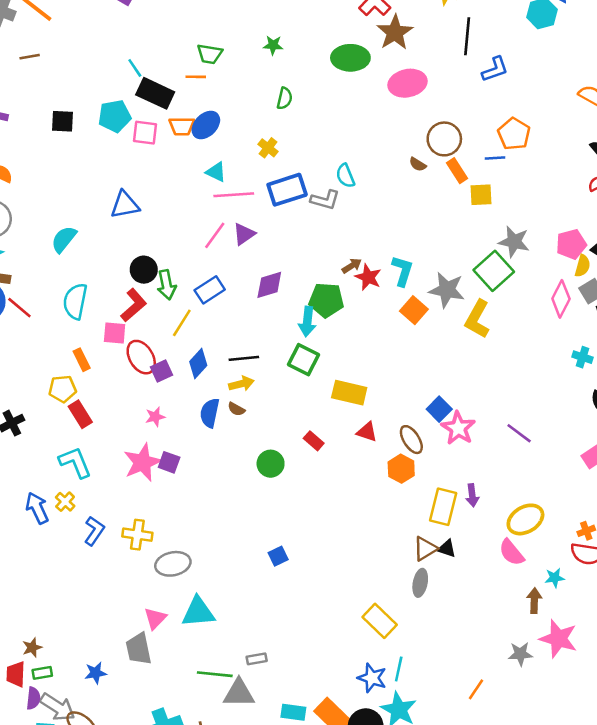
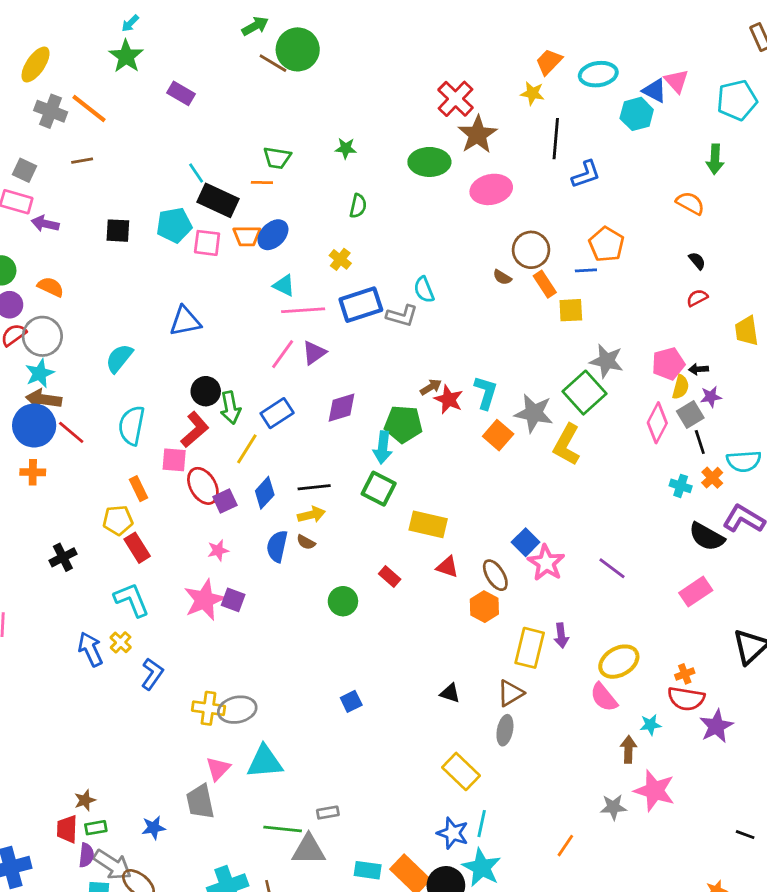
yellow cross: (137, 535) -> (208, 708), moved
black triangle: (447, 549) -> (450, 693), moved

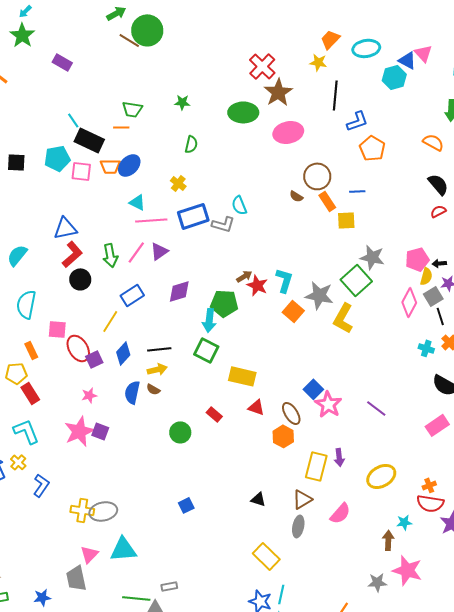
orange pentagon: (607, 244) -> (372, 148), moved
black semicircle: (697, 261) -> (438, 184), size x1.6
green arrow: (230, 408) -> (110, 255), moved
red L-shape: (195, 430) -> (72, 254), moved
pink semicircle: (604, 697) -> (340, 513), moved, turned -100

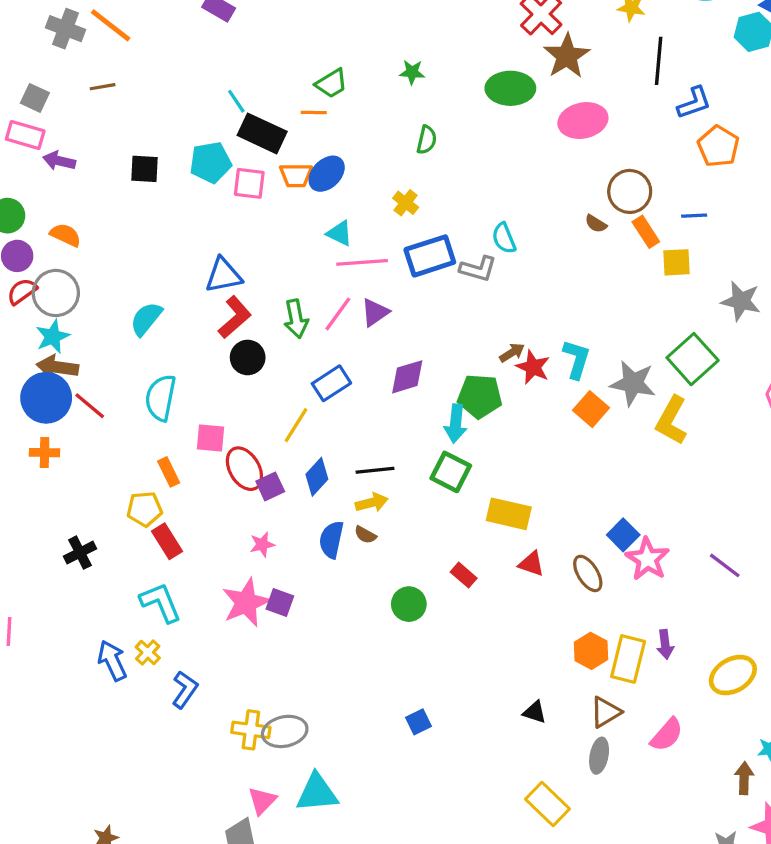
green trapezoid: (132, 109) -> (331, 83), turned -40
gray star: (372, 257) -> (741, 301), moved
orange hexagon: (283, 436) -> (591, 651), moved

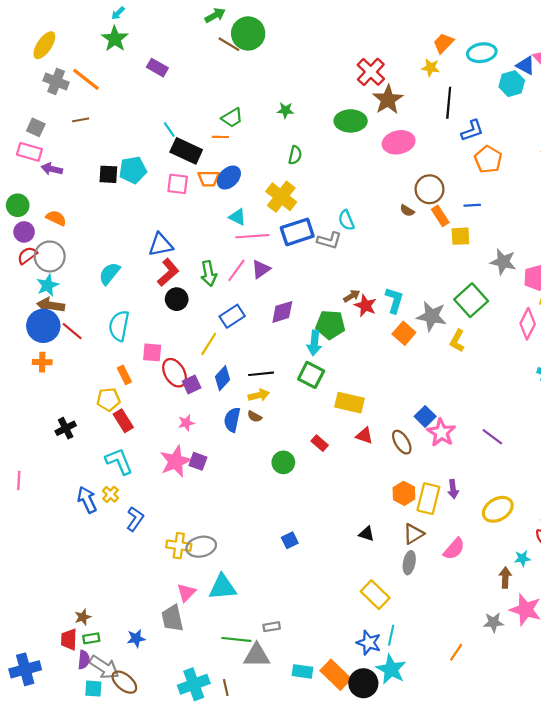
cyan pentagon: (211, 162) -> (133, 170), moved
yellow cross: (406, 203) -> (281, 197), size x1.8
yellow L-shape: (672, 420) -> (457, 341), size x0.7

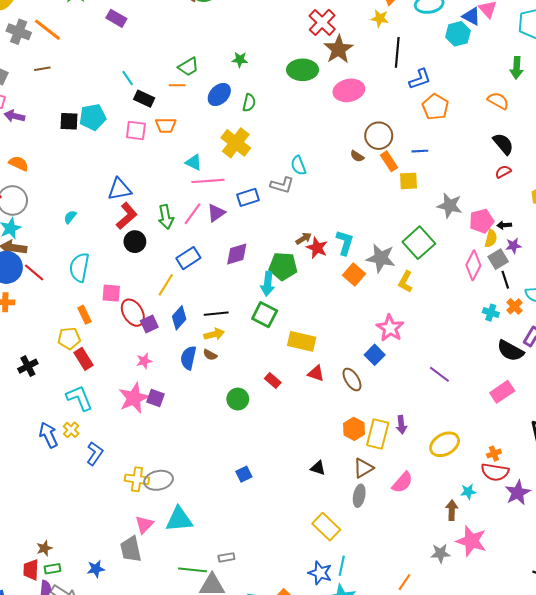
black rectangle: (186, 151) -> (144, 99), size x0.7
blue ellipse: (229, 178) -> (219, 94), moved
blue rectangle: (297, 232) -> (248, 197), moved, size x0.7
cyan semicircle: (109, 274) -> (70, 217), size x0.6
pink star: (441, 432) -> (390, 328), moved

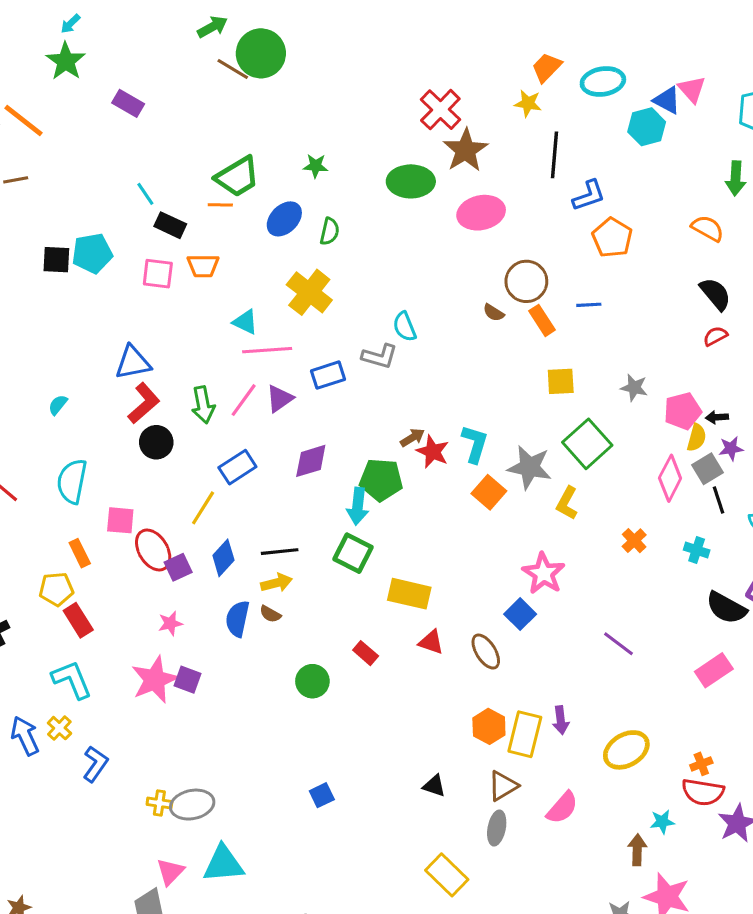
green trapezoid: (188, 67) -> (237, 177), size x1.4
yellow square: (409, 181) -> (561, 381), moved
gray star: (450, 206) -> (634, 388), size x0.7
orange cross: (515, 306) -> (634, 541), moved
yellow cross: (137, 479) -> (159, 803), size x0.7

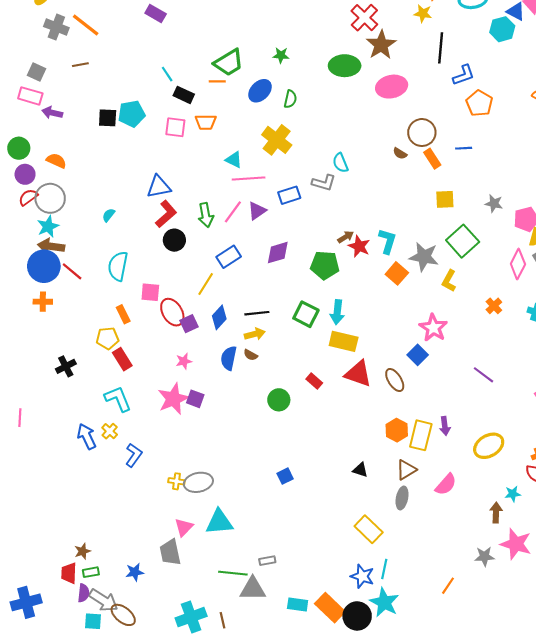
cyan arrow: (358, 506) -> (337, 312), moved
red triangle: (431, 642) -> (358, 374), size x1.6

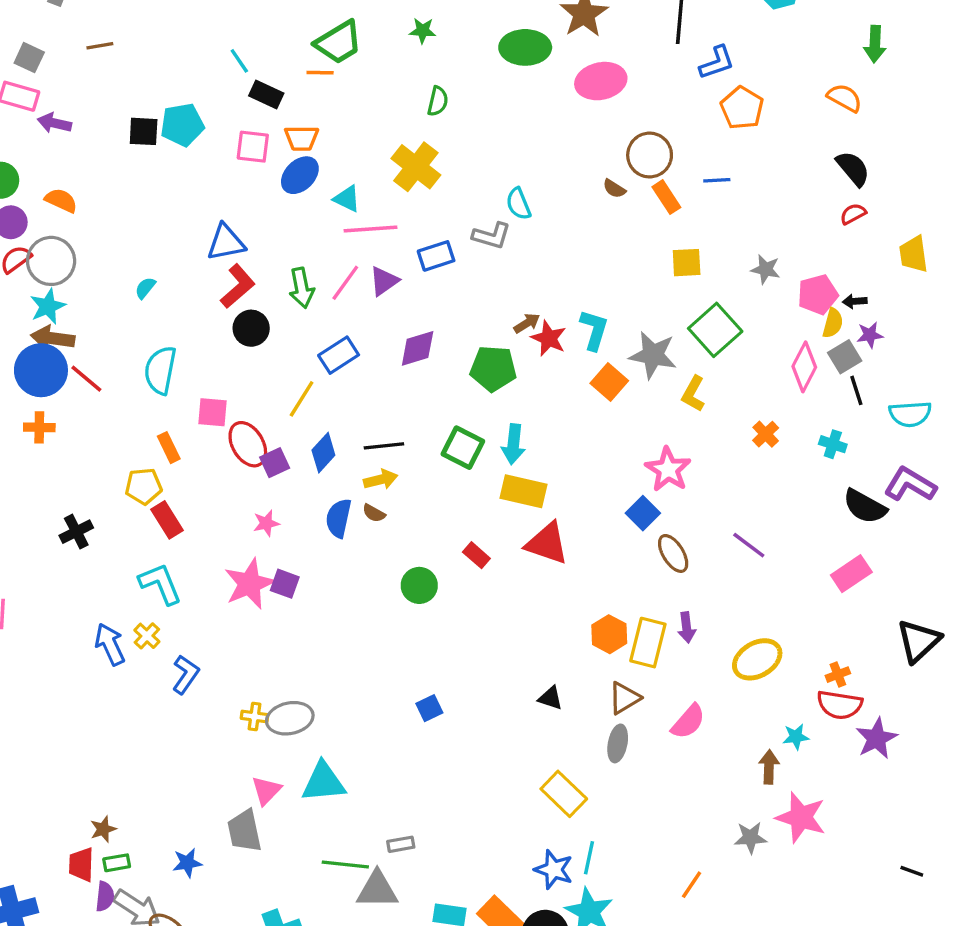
blue ellipse: (260, 91) -> (300, 175), moved
brown ellipse: (395, 380) -> (673, 553), moved

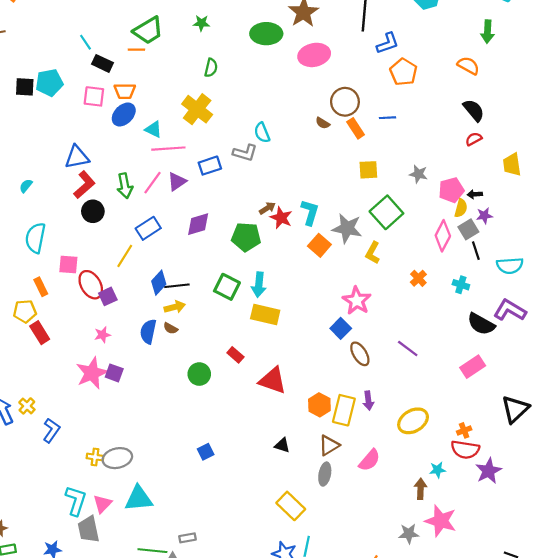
blue diamond: (323, 453) -> (159, 283), moved
red triangle: (547, 543) -> (273, 380), moved
cyan L-shape: (160, 584) -> (76, 501), moved, turned 40

